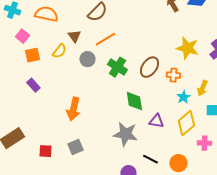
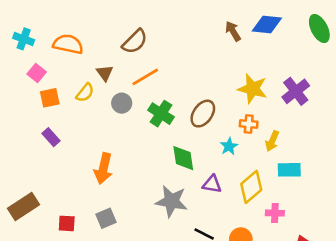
orange cross: (173, 75) -> (249, 124), moved
cyan star: (183, 97) -> (229, 146), moved

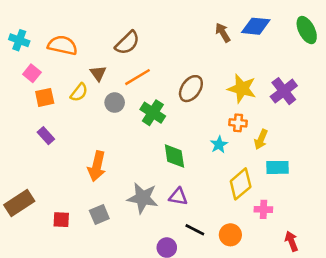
brown ellipse: (203, 114) -> (191, 89), moved
purple triangle: (212, 184) -> (178, 197), moved
gray star: (171, 201) -> (143, 198), moved

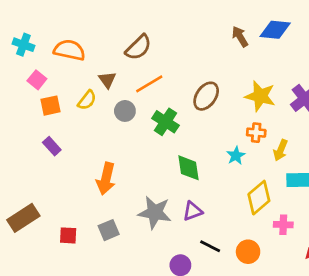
purple triangle: (178, 197) -> (193, 211), turned -30

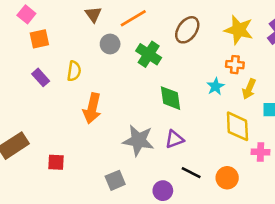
yellow semicircle: (87, 100) -> (74, 71), moved, turned -30
yellow arrow: (281, 150) -> (249, 89), moved
yellow diamond: (259, 198) -> (237, 126), turned -52
gray square: (109, 230) -> (115, 180), moved

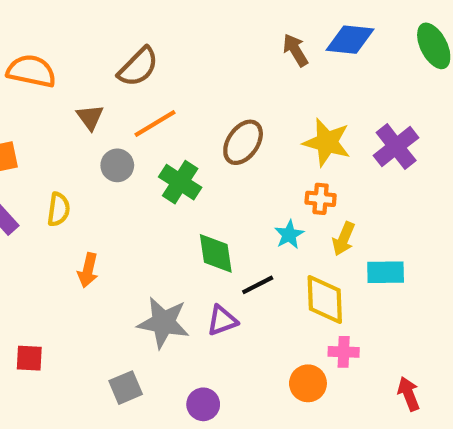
orange arrow: (92, 108) -> (88, 270), size x0.7
pink cross: (261, 152) -> (344, 352), moved
black line: (191, 173) -> (258, 285), moved, turned -54

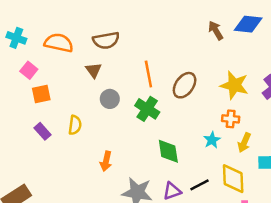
brown semicircle: (138, 67) -> (106, 40), moved, turned 35
orange line: (155, 123) -> (148, 74), moved, turned -70
orange arrow: (88, 270) -> (106, 161), moved
black line: (258, 285) -> (199, 185), moved

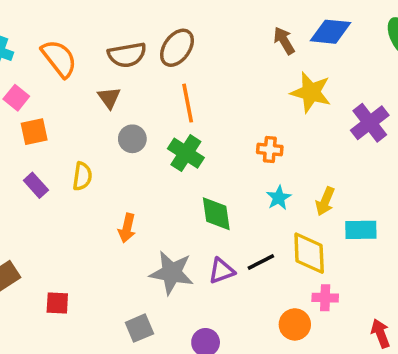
orange semicircle: (59, 43) -> (59, 58), turned 40
brown ellipse: (185, 85) -> (177, 48), moved
yellow star: (234, 85) -> (311, 92), moved
orange cross: (231, 119) -> (270, 150), moved

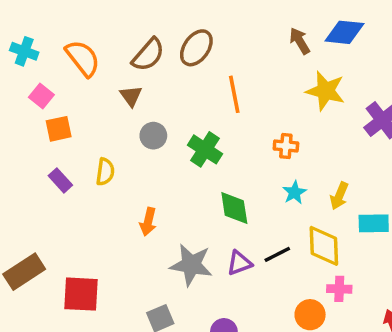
brown semicircle: (127, 55) -> (148, 55), turned -39
orange line: (188, 103) -> (234, 94), moved
red square: (57, 303) -> (81, 294), size x1.6

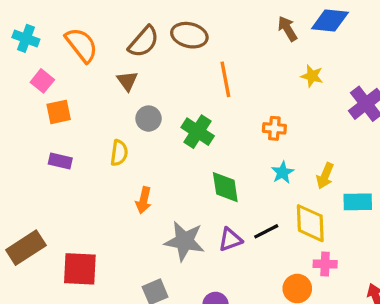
brown ellipse: (196, 48) -> (189, 35), turned 68
yellow star: (326, 91) -> (312, 76), size x0.6
yellow semicircle: (105, 172) -> (119, 153), moved
purple rectangle: (60, 180) -> (60, 161), turned -35

